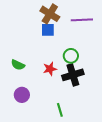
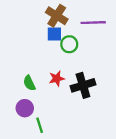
green circle: (71, 56) -> (69, 44), moved
green semicircle: (18, 65) -> (29, 83), moved, turned 40
green line: (60, 110) -> (40, 125), moved

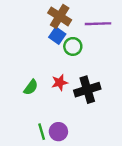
blue square: (54, 34) -> (57, 36), turned 35
green semicircle: (29, 83) -> (31, 87), turned -119
purple circle: (25, 108) -> (58, 132), moved

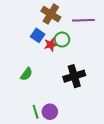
blue square: (57, 36) -> (38, 35), moved
red star: (60, 82) -> (51, 45), moved

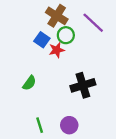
purple line: (83, 20) -> (93, 23), turned 45
green circle: (62, 39) -> (66, 35), moved
purple circle: (50, 112) -> (69, 125), moved

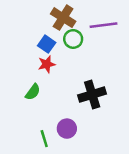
purple line: (93, 23) -> (103, 25), turned -50
red star: (57, 50) -> (47, 64), moved
purple circle: (69, 125) -> (67, 129), moved

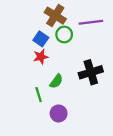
green semicircle: (33, 92) -> (56, 81), moved
black cross: (92, 94) -> (91, 72), moved
green line: (44, 139) -> (39, 95), moved

